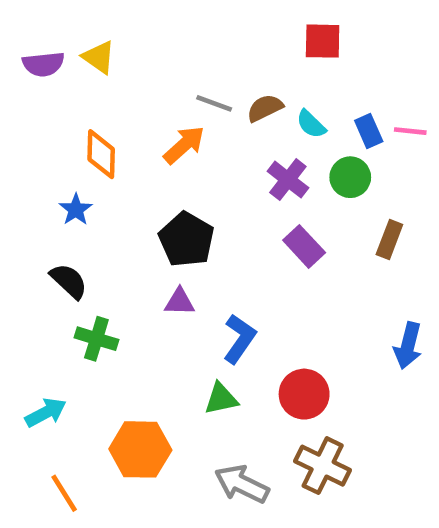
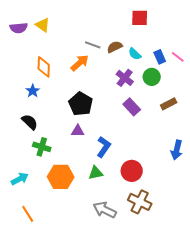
pink line: (410, 131) -> (178, 57), turned 32
brown rectangle: (389, 239) -> (169, 104), turned 42
orange hexagon: (140, 449) -> (61, 177), moved

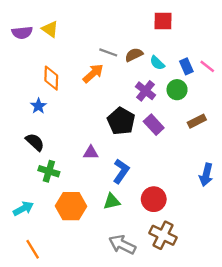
black pentagon: (81, 104) -> (121, 121), moved

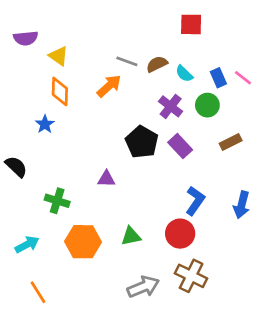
yellow triangle: (50, 29) -> (59, 56), moved
black semicircle: (35, 142) -> (16, 167), moved
blue L-shape: (121, 171) -> (195, 201), moved
gray arrow: (122, 245) -> (143, 287), turned 132

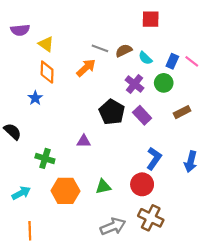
blue rectangle: (218, 78) -> (172, 61), turned 48
orange line: (38, 292) -> (30, 231), turned 30

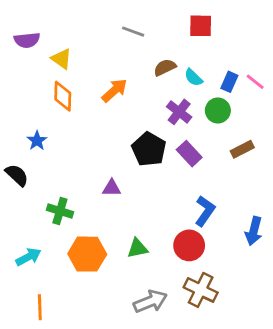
gray line: (100, 48) -> (133, 32), moved
blue star: (35, 98) -> (37, 141), moved
blue arrow: (191, 162) -> (254, 231), moved

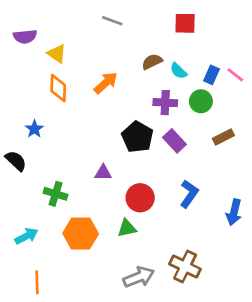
gray line: (133, 32) -> (112, 21), moved
purple cross: (179, 112) -> (165, 103), turned -35
red circle: (189, 245) -> (140, 198), moved

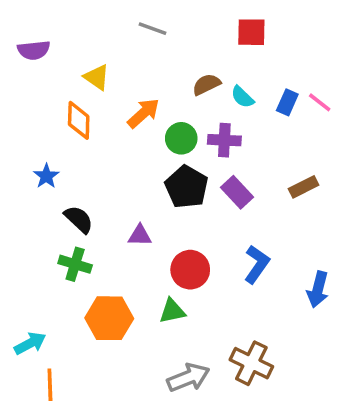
yellow triangle: (57, 54) -> (97, 77), moved
green circle: (201, 101) -> (181, 138), moved
black semicircle: (16, 161) -> (79, 219), moved
cyan arrow: (26, 236) -> (30, 343), moved

